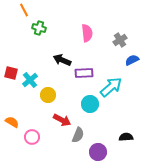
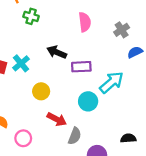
cyan cross: (30, 80) -> (21, 63), moved

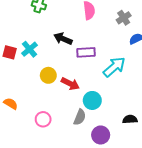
cyan circle: (88, 101) -> (92, 100), moved
red arrow: (57, 119) -> (70, 84), moved
pink circle: (23, 138) -> (43, 119), moved

